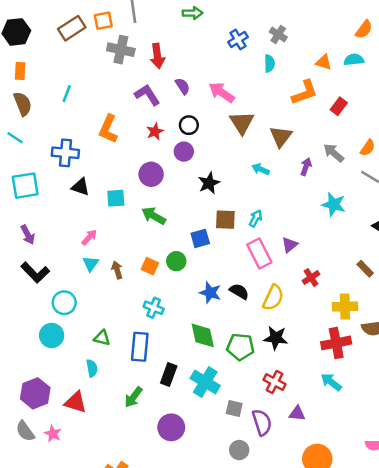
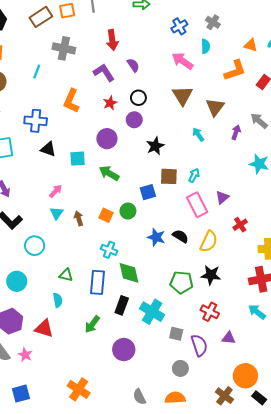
gray cross: (121, 50) -> (64, 48), moved
pink arrow: (222, 92) -> (182, 61), moved
cyan arrow: (261, 169) -> (198, 134), turned 32
cyan circle: (52, 335) -> (17, 281), moved
green diamond: (203, 335) -> (129, 273), moved

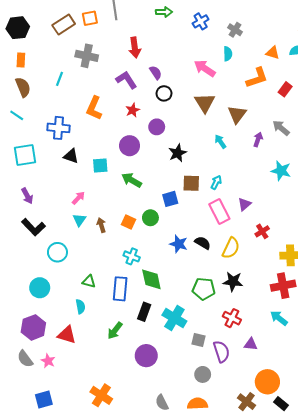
blue cross: (179, 26) -> (201, 21), moved
black circle: (138, 98) -> (164, 93), moved

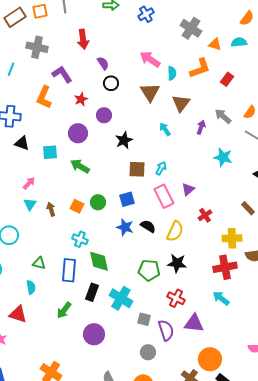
gray cross: (235, 30) -> (191, 28), moved, size x1.5
cyan semicircle: (228, 54) -> (172, 73), moved
purple L-shape: (126, 80) -> (62, 74), moved
blue square: (170, 199) -> (127, 199), moved
purple triangle: (251, 344) -> (194, 323), size x1.5

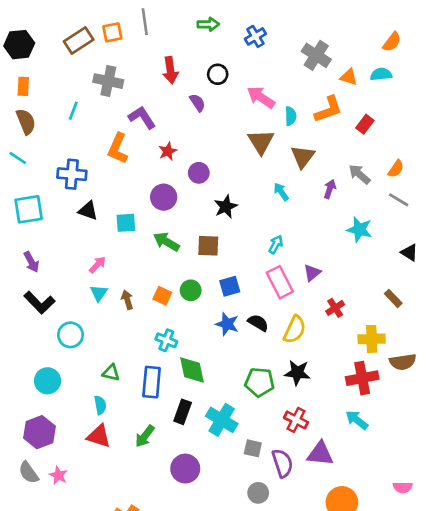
black circle: (111, 83) -> (218, 74), moved
brown square: (137, 169) -> (208, 246), moved
red triangle: (18, 314) -> (99, 436), moved

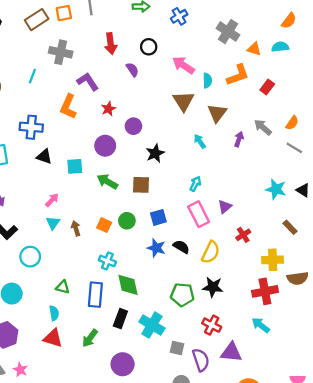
cyan star: (359, 230) -> (276, 189), moved

